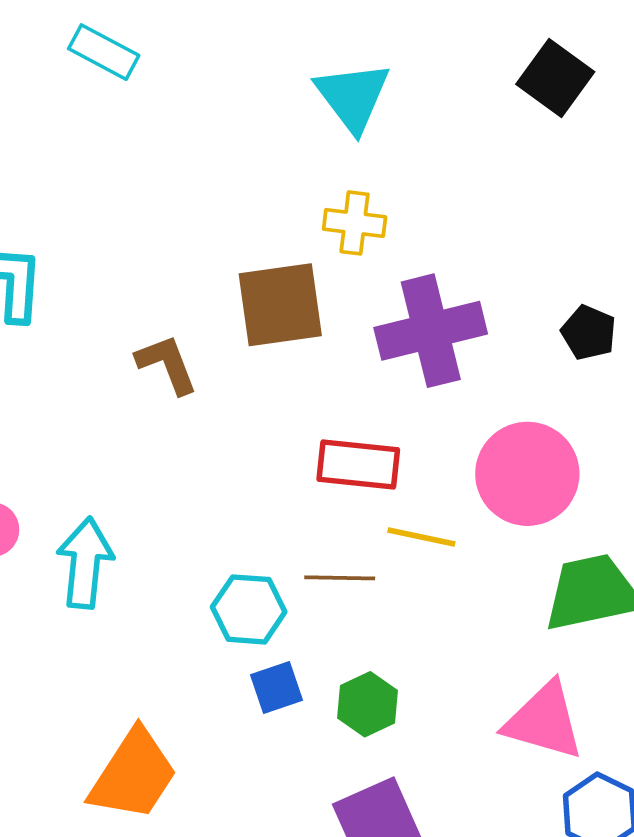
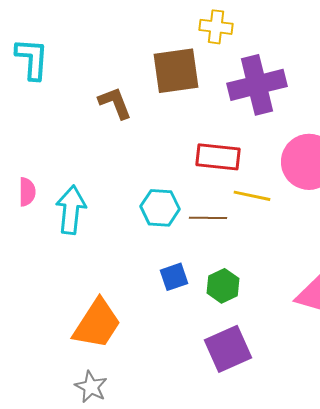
cyan hexagon: (249, 609) -> (160, 208), moved

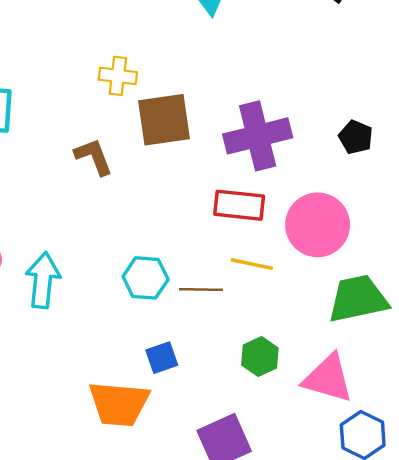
yellow cross: (216, 27) -> (118, 76), moved
red rectangle: (218, 157) -> (239, 205), moved
green hexagon: (223, 286) -> (260, 356), moved
orange trapezoid: (97, 324) -> (119, 404), moved, turned 62

